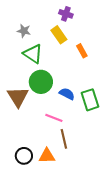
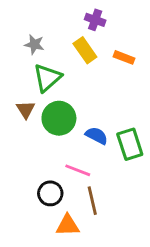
orange rectangle: (82, 51) -> (124, 57), moved, turned -40
green triangle: (33, 54) -> (47, 78), turned 45
brown triangle: (18, 97) -> (26, 110), moved, size x0.6
black circle: (24, 156) -> (50, 193), moved

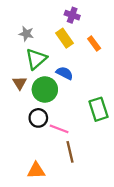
orange rectangle: (124, 57) -> (94, 44), turned 32
blue semicircle: (97, 136) -> (65, 73), moved
black circle: (50, 193) -> (38, 118), moved
orange triangle: (68, 225) -> (36, 170), moved

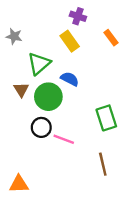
gray star: (26, 34) -> (14, 36), moved
orange rectangle: (94, 44) -> (111, 38), moved
brown line: (70, 152) -> (103, 164), moved
orange triangle: (36, 170) -> (19, 184), moved

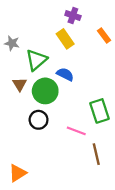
gray star: (14, 36) -> (12, 43), moved
pink line: (64, 139) -> (76, 131), moved
orange triangle: (19, 184) -> (17, 173), turned -30

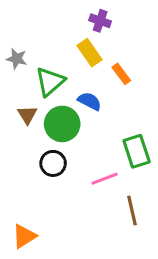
orange rectangle: (104, 35) -> (121, 74), moved
pink line: (76, 131) -> (105, 179), turned -42

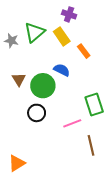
green triangle: (50, 81) -> (34, 32), moved

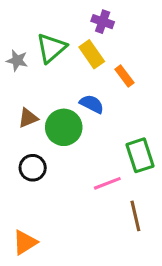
brown triangle: (19, 79) -> (28, 118), turned 40
black circle: (37, 113) -> (33, 168), moved

